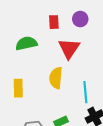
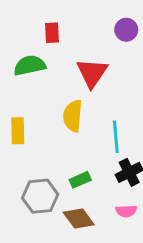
purple circle: (80, 19) -> (126, 30), moved
red rectangle: (54, 22) -> (52, 33), moved

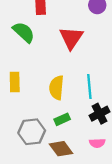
green semicircle: (30, 65) -> (24, 32), turned 55
yellow semicircle: (73, 116) -> (57, 88), moved

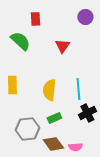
red triangle: (71, 38) -> (62, 46), size x0.7
pink semicircle: (97, 143) -> (75, 147), moved

